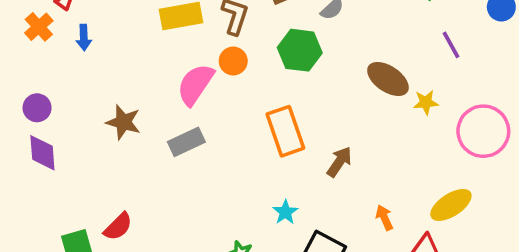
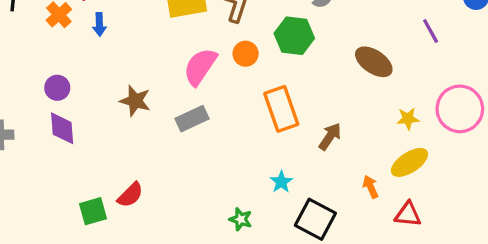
orange circle: (233, 61) -> (246, 54), moved
yellow star: (426, 102) -> (408, 119), moved
yellow ellipse: (451, 205) -> (410, 162), moved

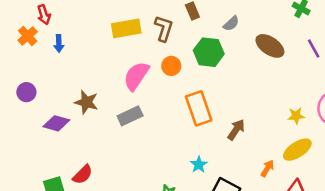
brown ellipse: (374, 62) -> (270, 46), moved
purple diamond: (62, 128) -> (56, 123), moved, turned -70
orange arrow: (371, 187) -> (267, 168), turned 56

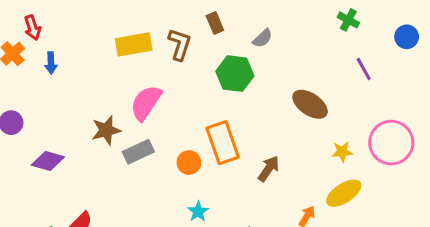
brown ellipse: (270, 46) -> (310, 104), moved
orange circle: (171, 66) -> (189, 163), moved
brown star: (86, 102) -> (106, 130), moved, turned -30
cyan star: (199, 165) -> (198, 212), moved

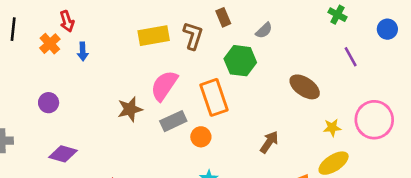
orange rectangle: (223, 143) -> (214, 97), moved
gray rectangle: (138, 152) -> (173, 121), moved
purple diamond: (48, 161) -> (63, 154), moved

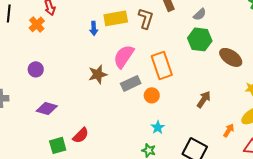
blue arrow: (83, 51) -> (94, 28), moved
green hexagon: (240, 61) -> (200, 39), moved

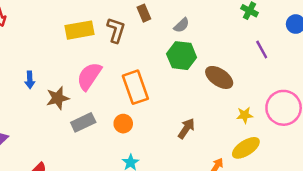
blue arrow: (94, 28) -> (30, 80), moved
gray rectangle: (131, 83) -> (83, 122), moved

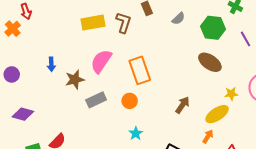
green hexagon: (182, 56) -> (213, 28), moved
yellow ellipse: (246, 148) -> (217, 114), moved

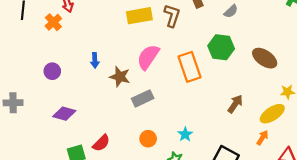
green hexagon: (213, 28) -> (221, 47), moved
brown star: (75, 80) -> (120, 77), turned 30
orange circle: (130, 101) -> (148, 139), moved

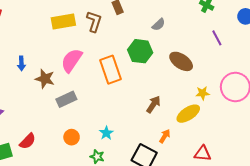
gray semicircle: (231, 11) -> (159, 25), moved
orange arrow: (262, 138) -> (165, 136), moved

